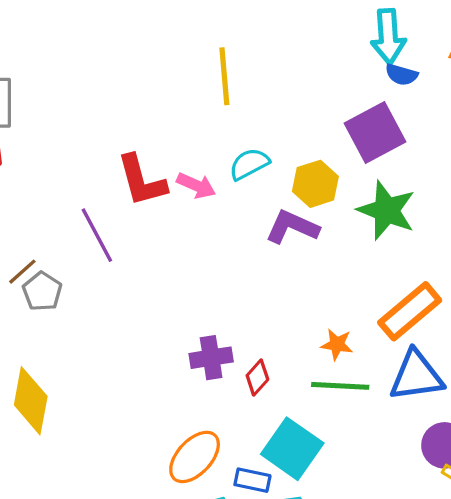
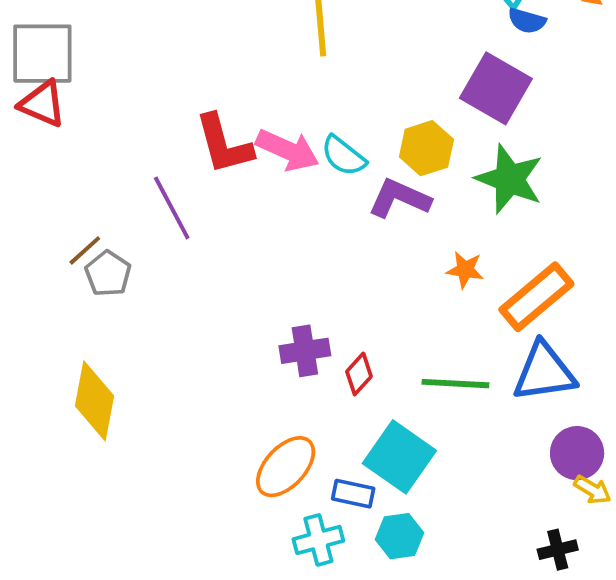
purple square: (375, 133) -> (496, 88), turned -32
cyan semicircle: (249, 164) -> (343, 156), moved, turned -114
pink arrow: (196, 186) -> (288, 150), size x1.4
orange star: (337, 344) -> (465, 270), moved

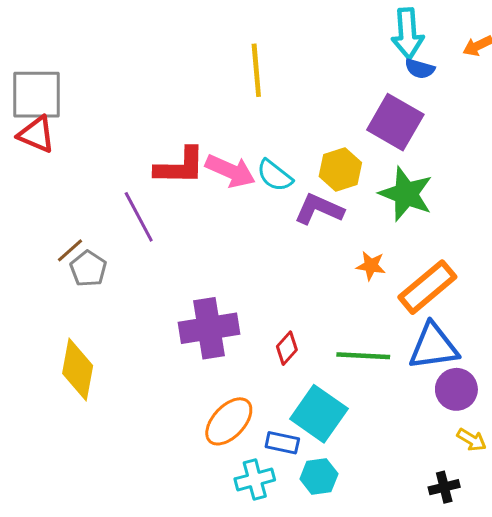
red L-shape: (224, 144) -> (180, 166), turned -74
purple cross: (305, 351) -> (209, 328), moved, size x1.5
purple circle: (577, 453) -> (456, 389), moved

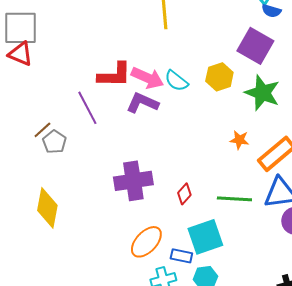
purple L-shape: (319, 209) -> (142, 103), moved
cyan square: (319, 414) -> (205, 237), turned 36

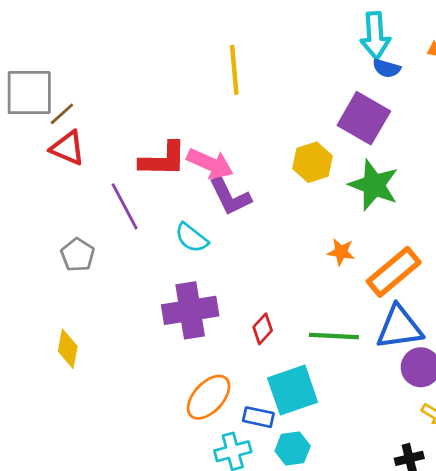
red triangle: (20, 54) -> (68, 148), moved
cyan semicircle: (176, 81) -> (192, 238), moved
purple L-shape: (142, 103) -> (230, 196), moved, turned -140
brown line: (42, 130) -> (62, 114), moved
yellow diamond: (47, 208) -> (68, 349), size x0.7

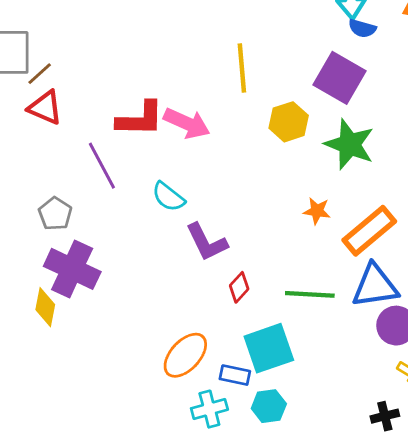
yellow line: (234, 70) -> (242, 68), moved
purple L-shape: (230, 196) -> (207, 242), moved
purple cross: (190, 310) -> (72, 269), moved, turned 34

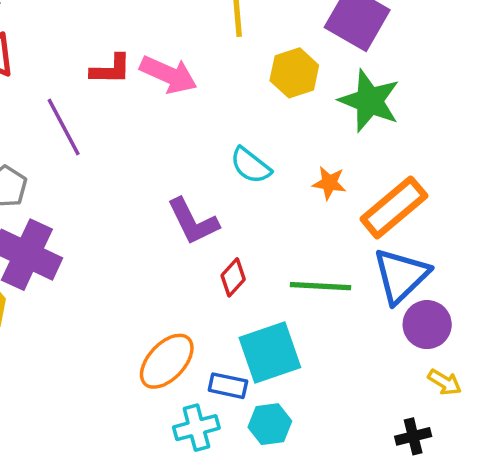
red L-shape: (140, 119) -> (111, 69), size x0.7
cyan semicircle: (168, 197) -> (251, 165), moved
blue triangle: (375, 286) -> (401, 276), turned -36

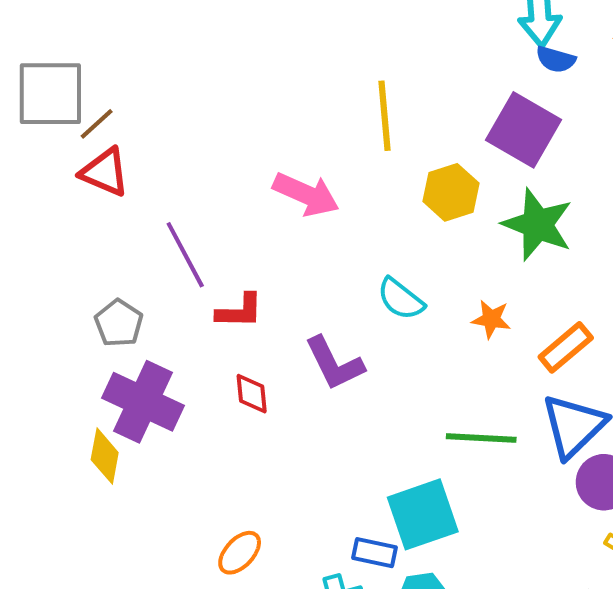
red L-shape: (111, 69) -> (240, 311), moved
orange rectangle: (394, 207) -> (566, 347), size x0.7
red diamond: (233, 277) -> (252, 394), moved, turned -48
orange ellipse: (167, 361) -> (240, 553), moved, size x0.7

